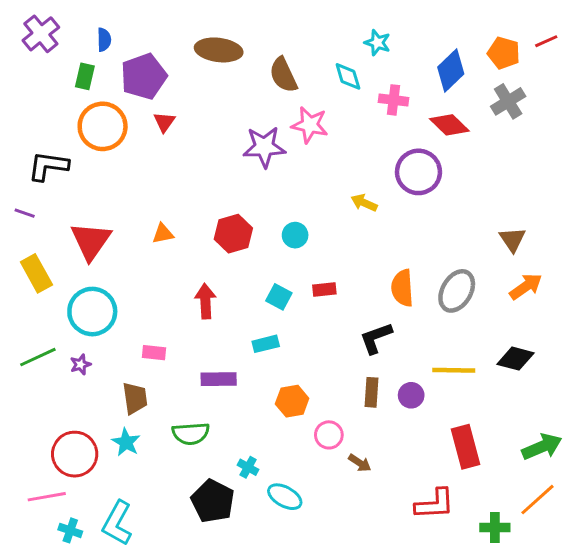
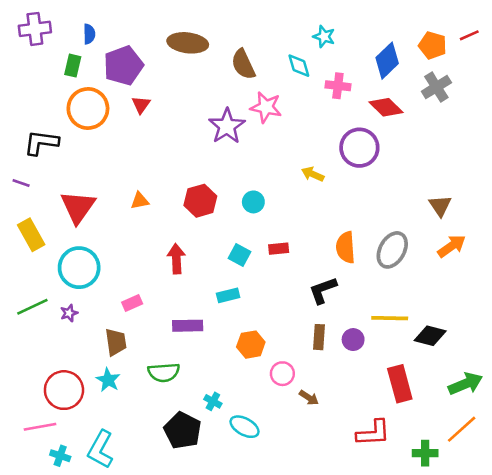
purple cross: (41, 34) -> (35, 29), turned 32
purple star: (264, 147) -> (227, 126), turned -30
pink rectangle: (154, 353) -> (132, 303), turned -30
black diamond: (515, 359) -> (430, 336), moved

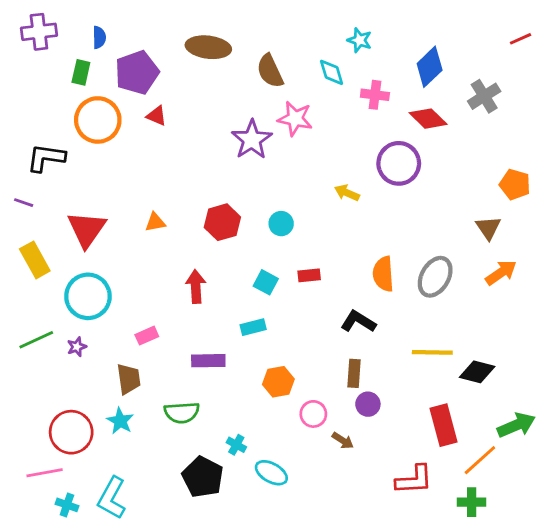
orange pentagon: (433, 45) -> (515, 184), moved
red triangle: (141, 105) -> (157, 116), turned -42
black L-shape: (323, 290) -> (358, 322), turned 52
purple circle: (353, 340) -> (368, 404), moved
orange line: (462, 429) -> (480, 460), moved

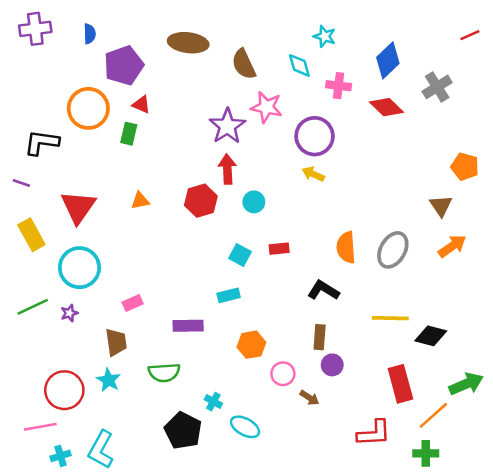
green rectangle: (81, 72) -> (129, 134), moved
purple circle: (399, 163) -> (315, 136), moved
red arrow: (196, 287) -> (227, 169), moved
cyan cross: (67, 505) -> (61, 456), turned -36

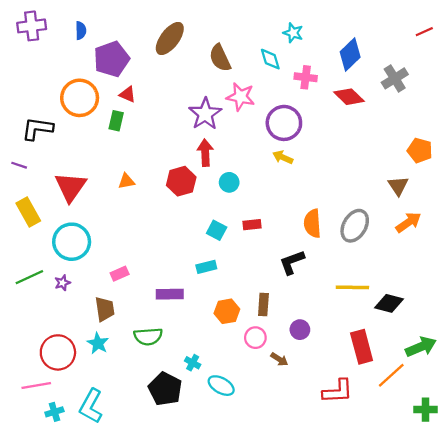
brown ellipse: (188, 43) -> (170, 38), turned -60
black L-shape: (323, 290) -> (292, 262), turned -52
brown rectangle: (320, 337) -> (263, 304), moved
green cross: (426, 453) -> (425, 410), moved

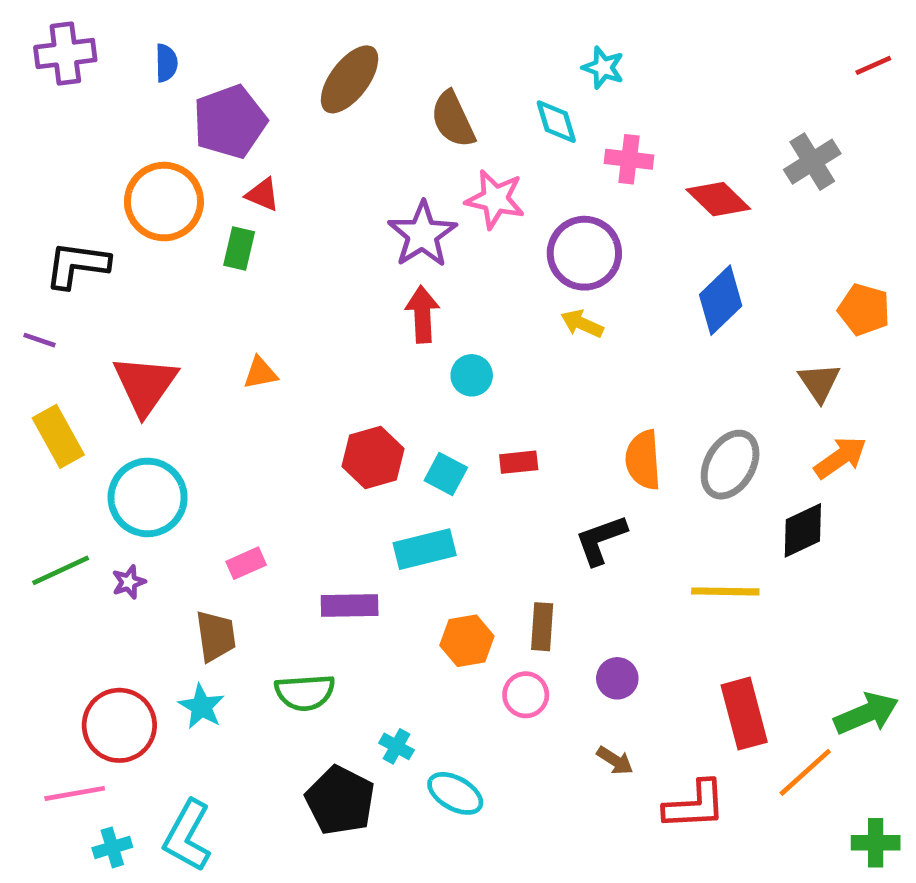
blue diamond: (350, 54) -> (721, 300), moved
red hexagon: (181, 181) -> (373, 458), moved
cyan rectangle: (206, 267) -> (425, 549), size x1.4
black diamond: (389, 303) -> (803, 530), moved, turned -40
brown arrow: (279, 359) -> (615, 761), moved

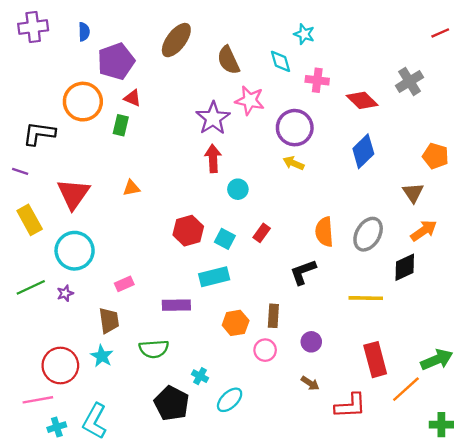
red rectangle: (519, 462) -> (262, 233), turned -48
cyan ellipse: (455, 793) -> (230, 400), turned -72

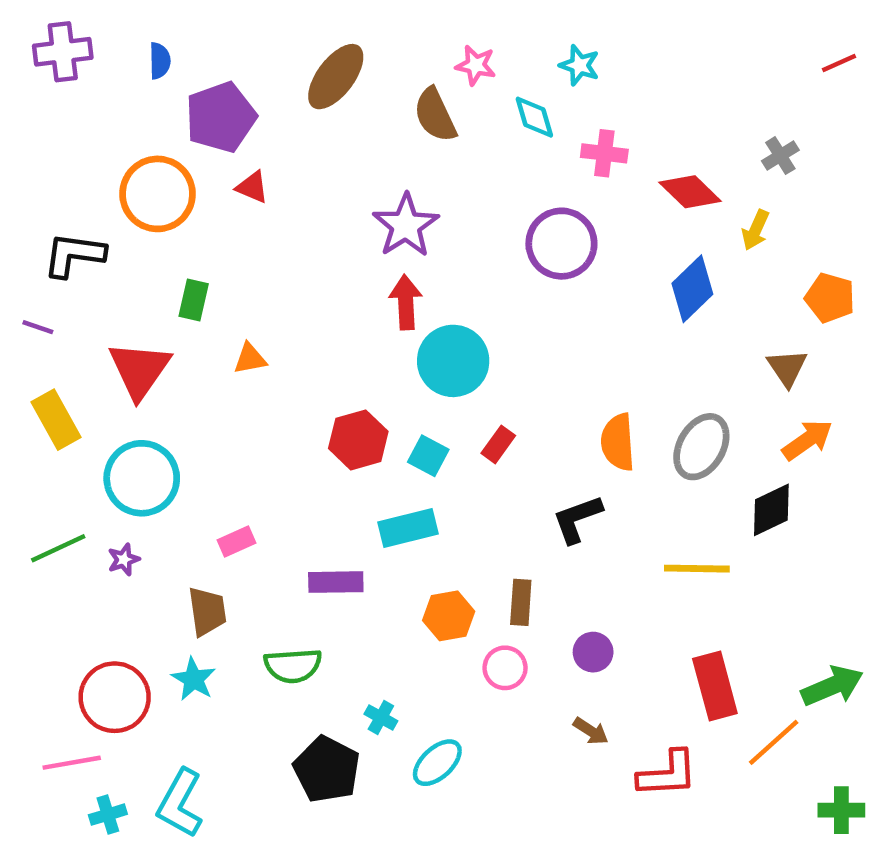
gray cross: (409, 81) -> (780, 156), size x0.7
pink star: (250, 100) -> (476, 65), moved, size x0.7
green rectangle: (121, 125) -> (194, 300), moved
yellow arrow: (294, 163) -> (756, 230), moved, turned -90
cyan circle: (238, 189) -> (453, 361), size x1.8

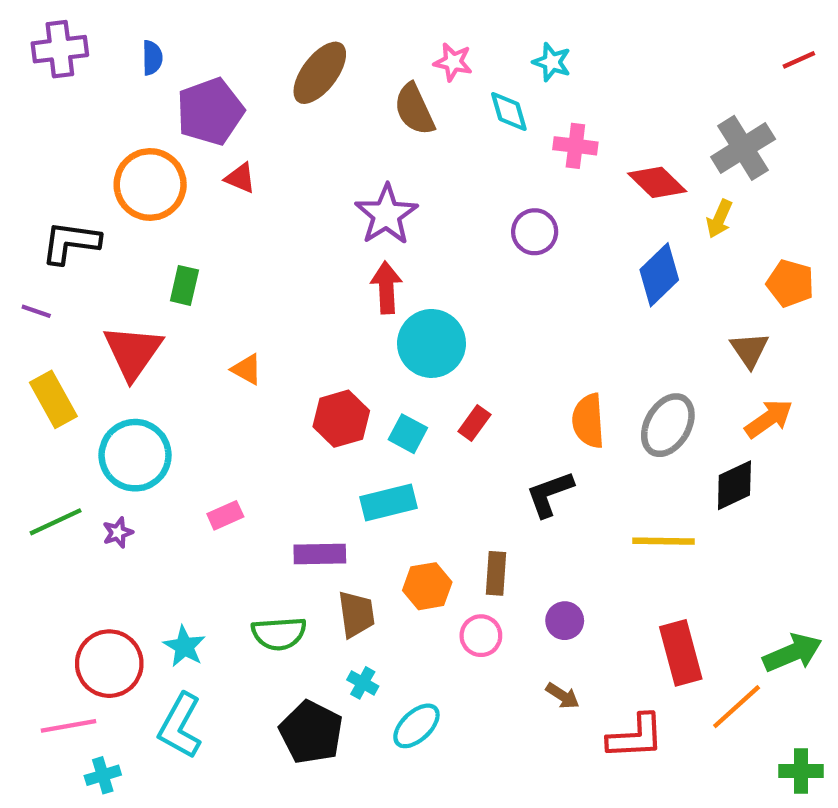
gray cross: (780, 156) -> (743, 148), size x1.8
purple circle: (561, 244) -> (535, 232), size x0.7
orange triangle: (250, 359) -> (247, 369), moved, turned 40
brown trapezoid: (207, 611) -> (356, 614), moved
cyan L-shape: (180, 803) -> (180, 726), moved

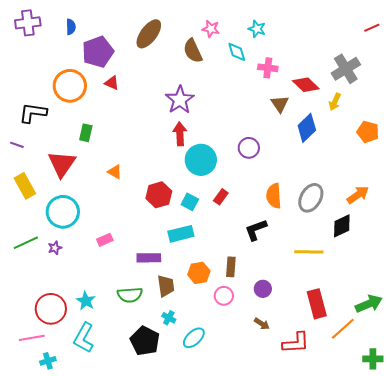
purple circle: (535, 232) -> (249, 148), moved
brown triangle: (749, 350) -> (280, 104), moved

